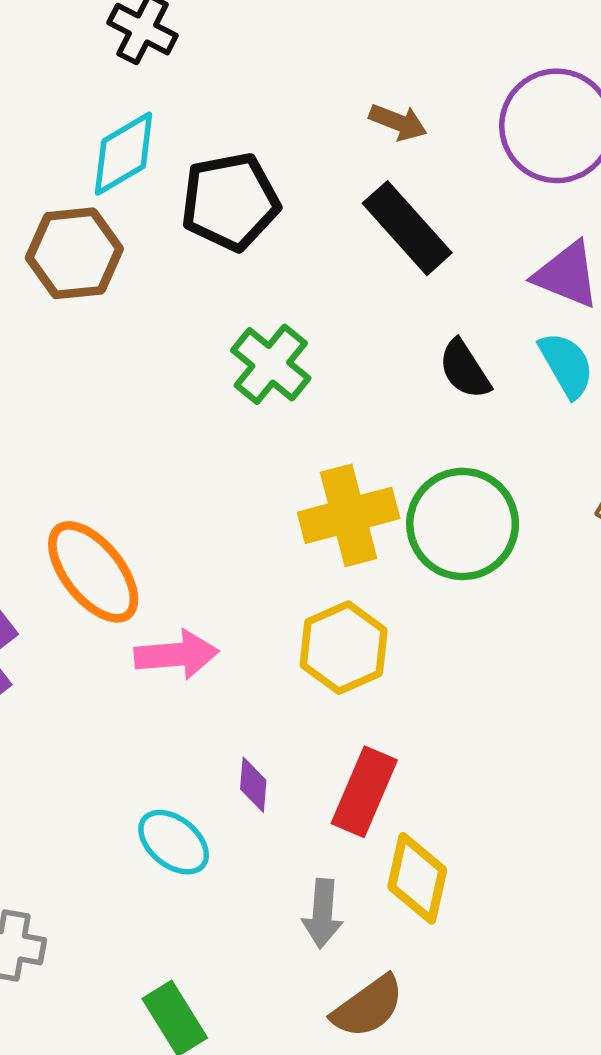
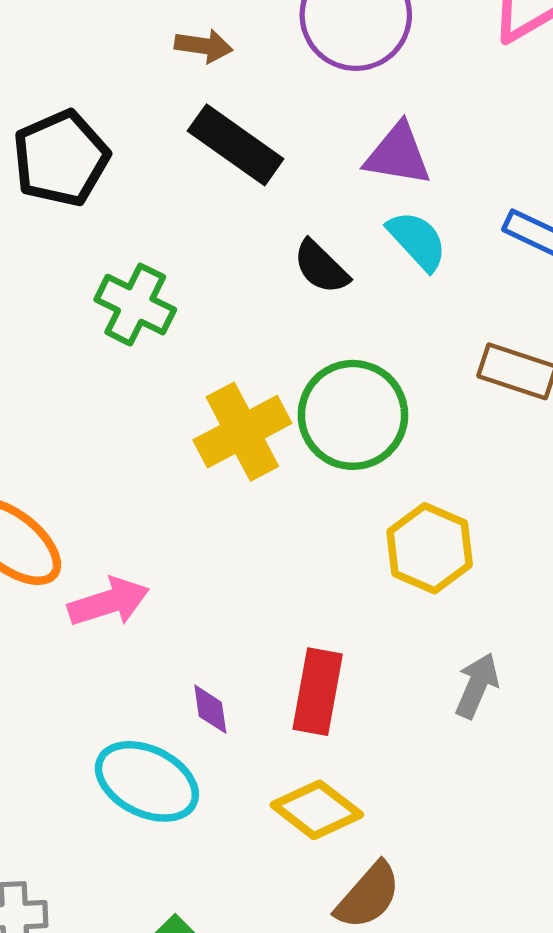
yellow hexagon: (344, 648) -> (430, 548), moved
cyan ellipse: (174, 842) -> (147, 781), size x1.4
yellow diamond: (417, 878) -> (317, 810), moved, turned -52
gray arrow: (323, 914) -> (477, 686), moved, turned -148

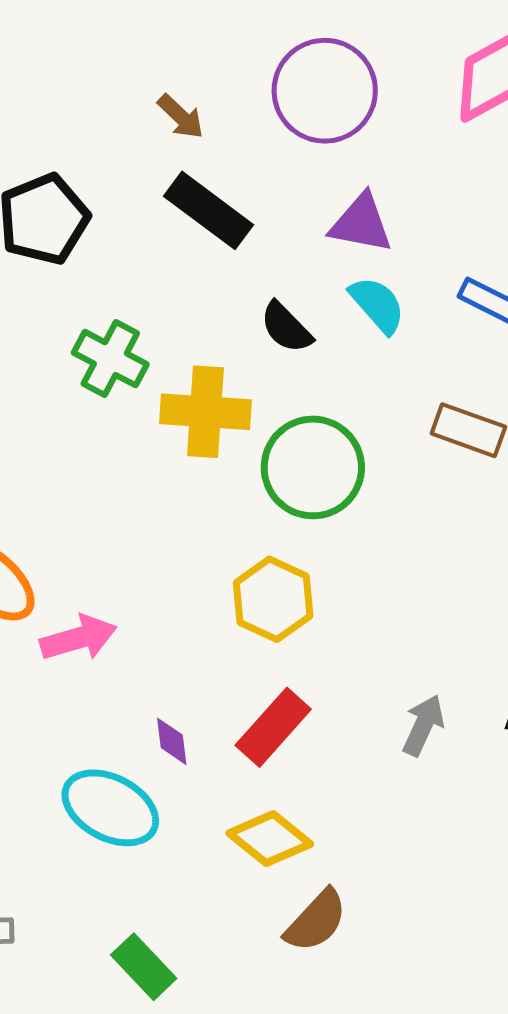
brown arrow: (204, 46) -> (181, 116), turned 34
yellow cross: (242, 432) -> (206, 412), moved, turned 30
yellow hexagon: (430, 548) -> (273, 599), moved
red rectangle: (318, 692) -> (273, 727), turned 30

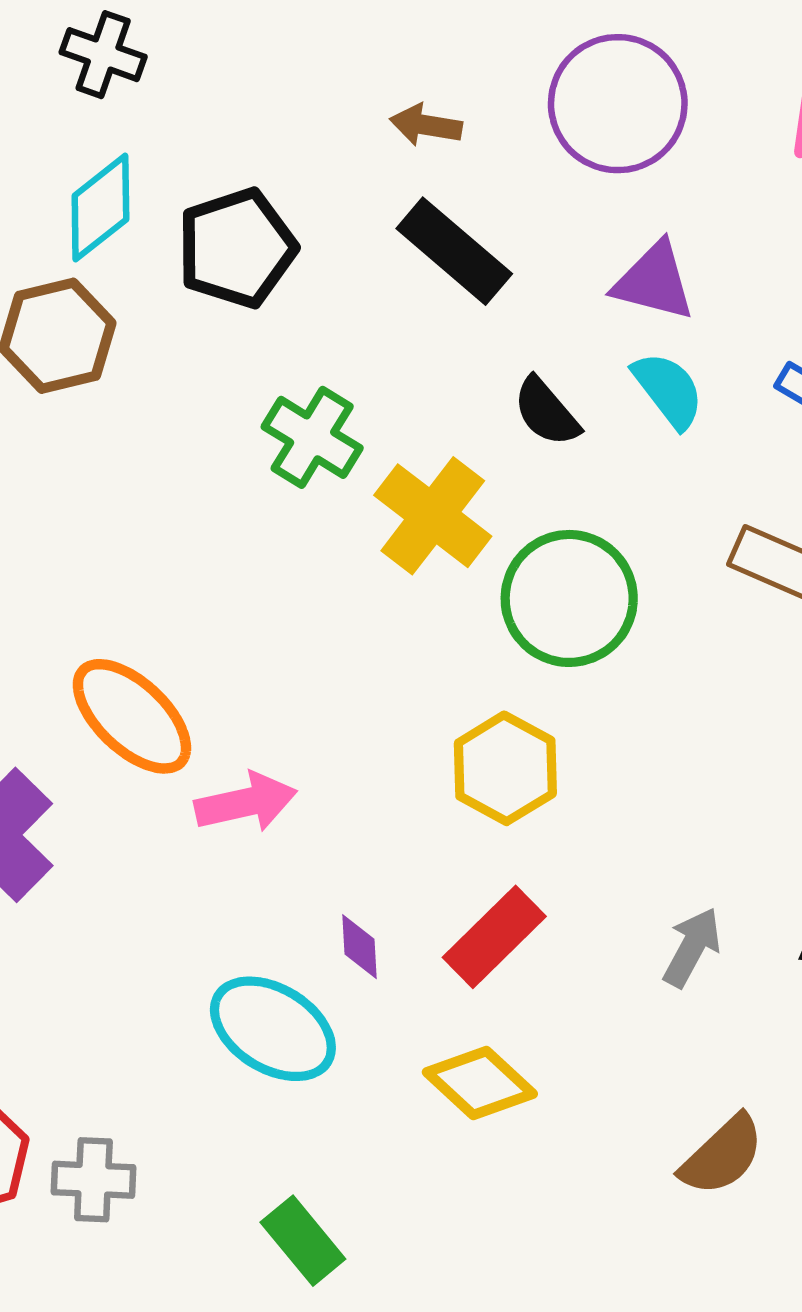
brown arrow: (181, 116) -> (426, 125), turned 142
yellow cross: (206, 412) -> (433, 516), turned 30
brown semicircle: (316, 921) -> (722, 1155), moved

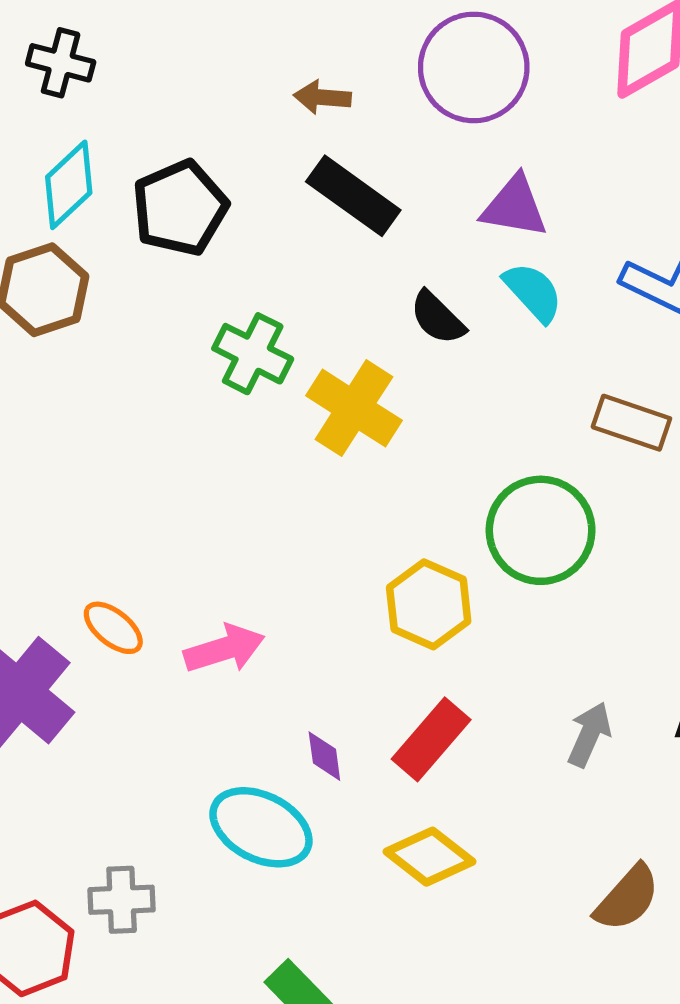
green circle: (569, 598) -> (541, 530), moved
orange ellipse: (132, 716) -> (113, 628), moved, size x0.6
gray cross: (93, 1180) -> (122, 900), moved

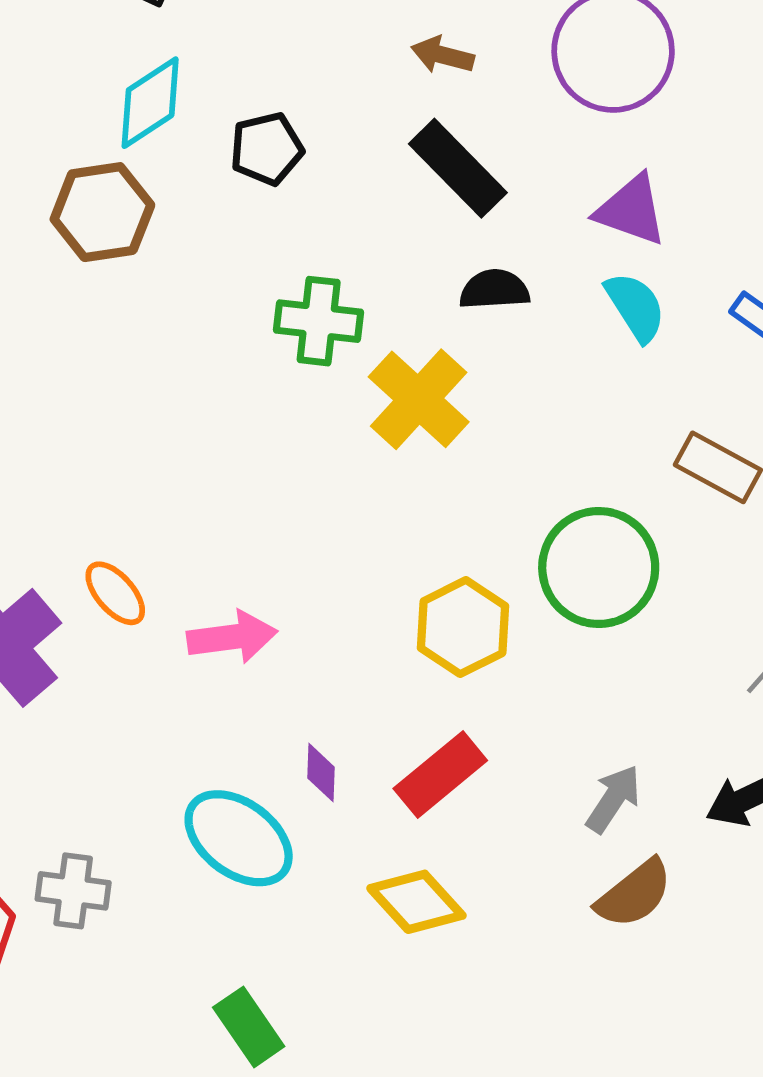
black pentagon: (180, 208) -> (267, 149), size x0.7
black semicircle: (437, 318) -> (494, 290), moved, turned 122
green cross: (253, 354) -> (319, 321), turned -30
brown semicircle: (627, 898) -> (634, 894), moved

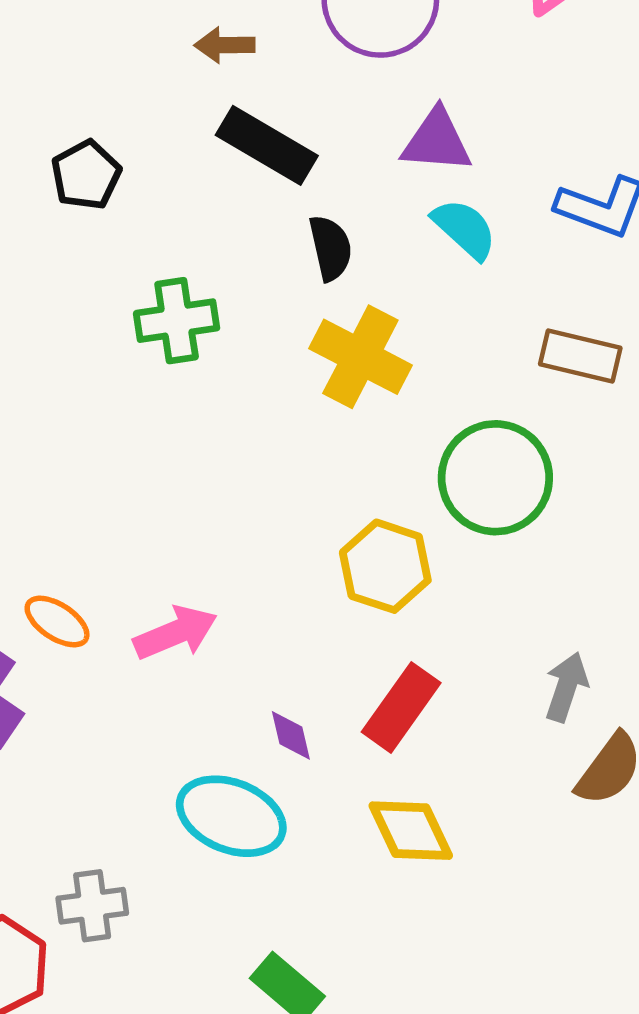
black semicircle: (494, 290) -> (330, 248), turned 96
yellow cross: (419, 399) -> (360, 357), moved
yellow diamond: (416, 902) -> (411, 831), turned 32

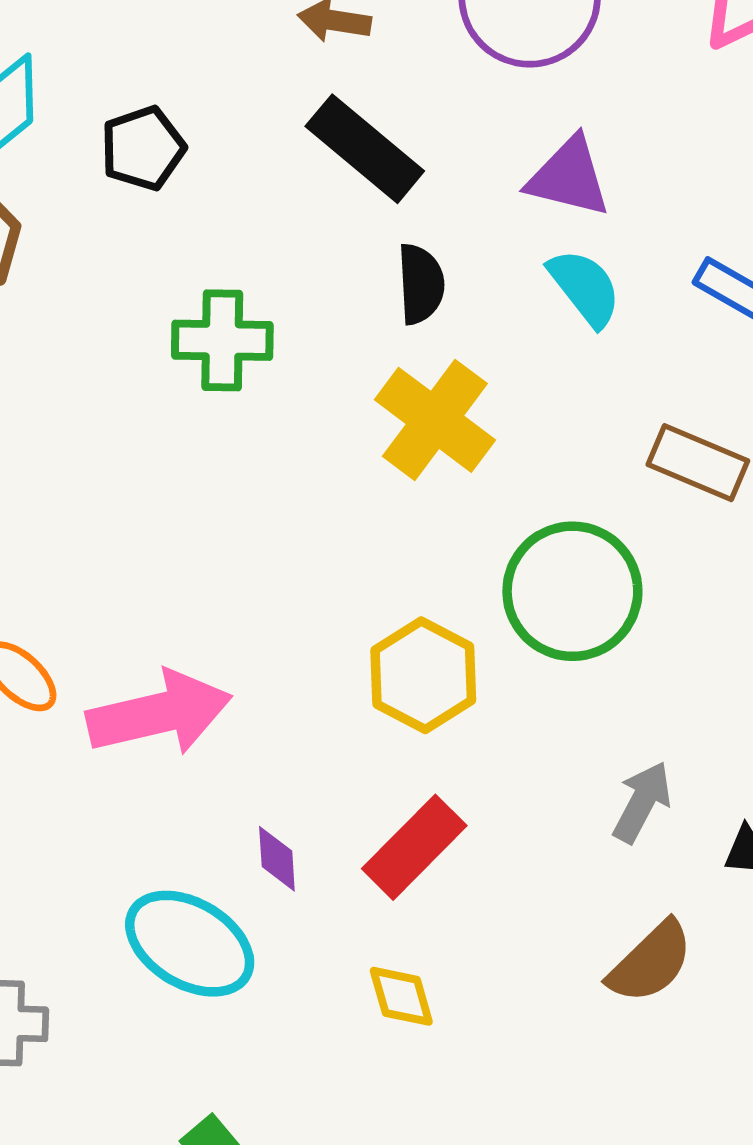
pink arrow: (175, 633) -> (159, 713), size x1.4
gray arrow: (566, 687) -> (642, 802), moved
yellow diamond: (411, 831) -> (401, 996), size x0.7

